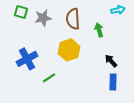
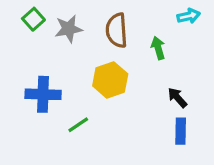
green square: (21, 12) -> (33, 19), turned 32
blue cross: (27, 59) -> (43, 94), turned 30

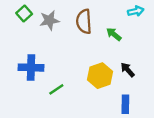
green arrow: (158, 48) -> (114, 34), turned -35
yellow hexagon: (110, 80) -> (100, 76), moved
blue rectangle: (181, 131) -> (125, 104), moved

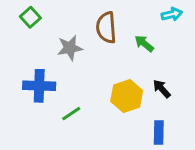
gray star: (49, 20) -> (70, 48), moved

